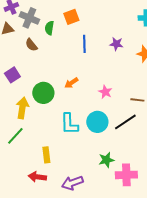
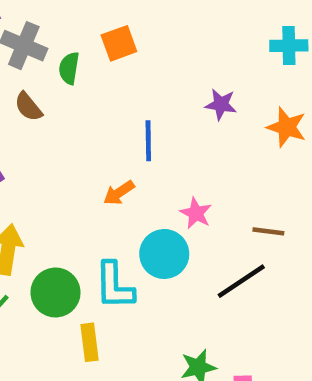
blue line: (84, 44) -> (148, 141), moved
green circle: (43, 93) -> (55, 292), moved
cyan circle: (97, 122) -> (164, 254), moved
yellow rectangle: (46, 155) -> (89, 342), moved

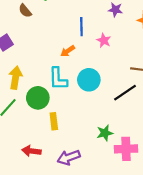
pink star: (196, 213) -> (104, 40), moved
cyan L-shape: (114, 286) -> (58, 79), moved

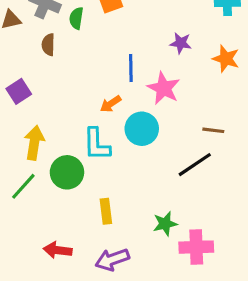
brown semicircle: (25, 11) -> (48, 45), turned 40
pink star: (104, 40) -> (164, 88), size x1.5
cyan circle: (89, 80) -> (142, 129), moved
yellow rectangle: (54, 121) -> (106, 211), moved

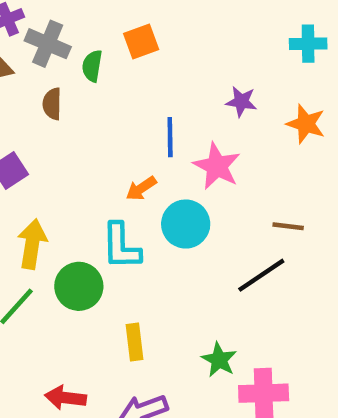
green star: (165, 224) -> (219, 360), turned -30

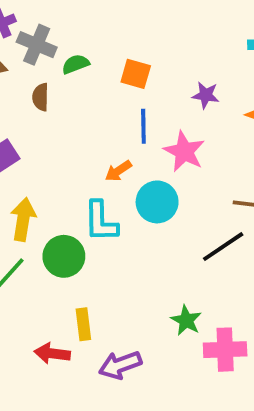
orange square: (141, 41) -> (136, 74), moved, turned 36
green semicircle: (92, 66) -> (76, 64), turned 60
yellow rectangle: (134, 342) -> (83, 324), moved

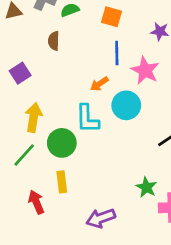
brown semicircle: (41, 97) -> (54, 41), moved
yellow rectangle: (83, 324) -> (62, 182), moved
red arrow: (52, 353) -> (36, 202), moved, turned 60

